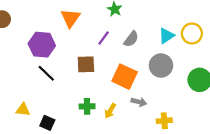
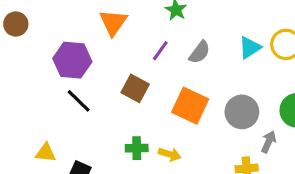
brown square: (86, 64) -> (135, 88), turned 30
gray circle: (161, 66) -> (242, 112), moved
gray arrow: (139, 102) -> (269, 142), moved, turned -80
yellow arrow: (110, 111) -> (170, 154), turned -104

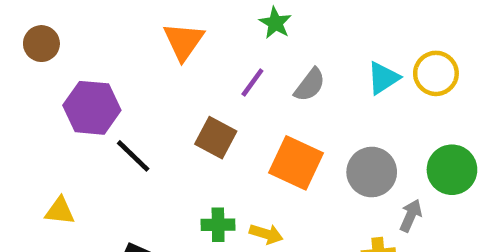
purple hexagon: (72, 60) -> (92, 108), moved
yellow triangle: (46, 153) -> (60, 211), moved

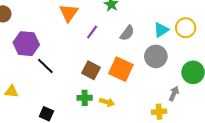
purple line: (252, 83) -> (92, 32), moved
brown square: (216, 138) -> (91, 70), moved
gray circle: (372, 172) -> (156, 56), moved

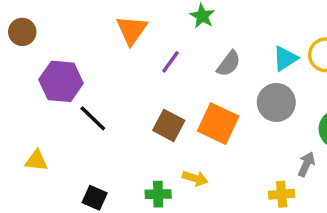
green cross: (85, 98) -> (158, 194), moved

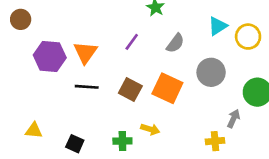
orange triangle: (132, 30) -> (85, 52), moved
cyan triangle: (285, 58) -> (218, 26), moved
black line: (93, 118) -> (87, 87), moved, turned -40
yellow triangle: (36, 161) -> (34, 130), moved

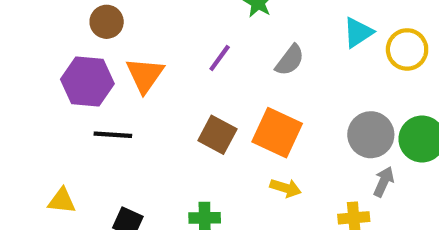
brown circle: (21, 19) -> (107, 22), moved
gray circle: (211, 72) -> (371, 135), moved
black line: (87, 87) -> (113, 135), moved
yellow arrow: (150, 129) -> (286, 188), moved

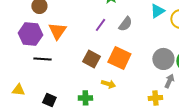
purple line: (220, 58) -> (100, 25), moved
yellow arrow: (286, 188) -> (108, 84), moved

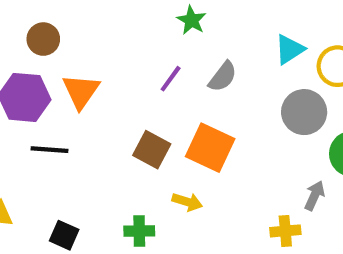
gray circle: (163, 59) -> (304, 112), moved

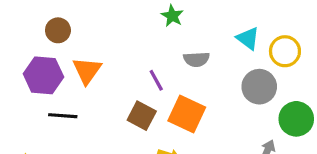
cyan triangle: (289, 49) -> (248, 38), turned -50
gray semicircle: (223, 77) -> (196, 59), turned 50
purple line: (171, 79) -> (156, 80), moved, turned -65

